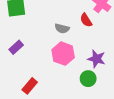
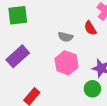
purple rectangle: (16, 47) -> (18, 56), size x1.5

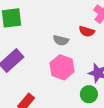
red semicircle: (90, 28) -> (87, 31), turned -40

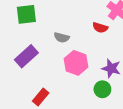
gray semicircle: (61, 40) -> (62, 38), moved

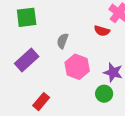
gray semicircle: (62, 38) -> (63, 41), turned 96

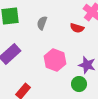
gray semicircle: (63, 41) -> (42, 23), moved

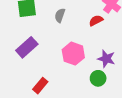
red semicircle: (77, 28) -> (96, 21), turned 136

